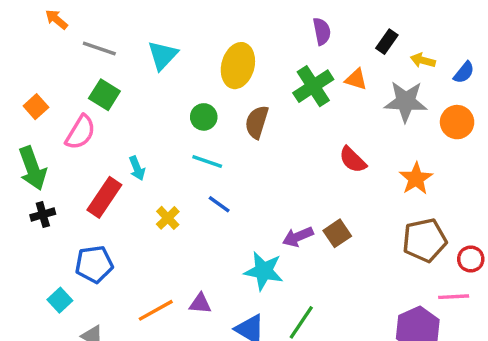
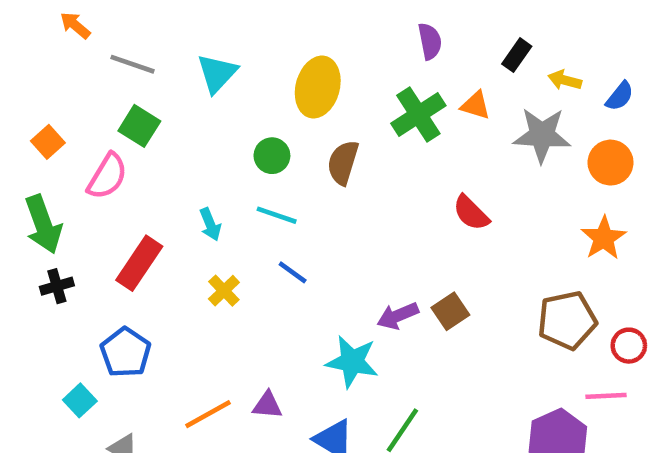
cyan arrow: (137, 168) -> (210, 224), moved
orange star: (416, 179) -> (604, 238), moved
blue pentagon: (94, 264) -> (126, 352), turned -30

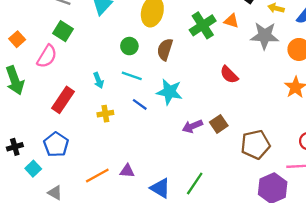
black cross: (57, 286) -> (15, 147), moved
yellow cross: (224, 291) -> (105, 114), turned 35
brown pentagon: (567, 320) -> (255, 145), moved
cyan star: (352, 362) -> (169, 92), moved

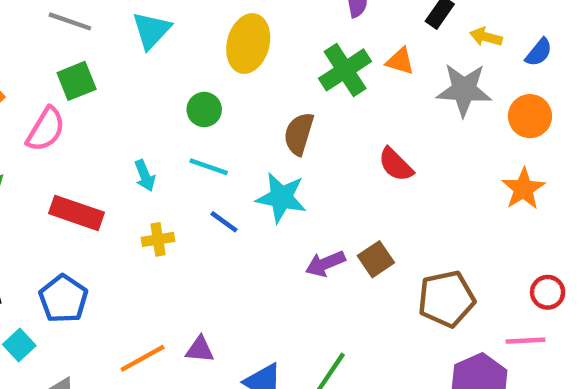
green square: (63, 31) -> (77, 81), turned 36
brown semicircle: (165, 49) -> (299, 134), moved
red rectangle: (63, 100) -> (77, 213), turned 75

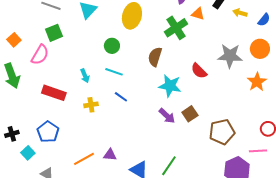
orange triangle: (400, 61) -> (198, 14), moved
gray star: (464, 90) -> (230, 56), moved
cyan star: (281, 198) -> (170, 86), moved
purple arrow: (325, 264) -> (167, 116), turned -114

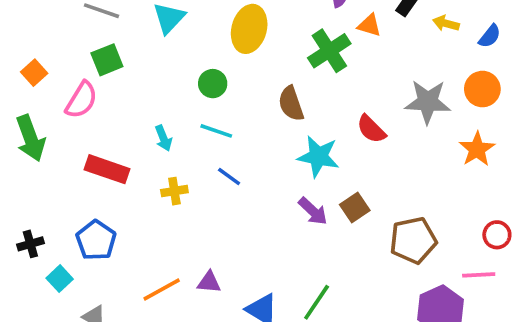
brown semicircle: (155, 57) -> (291, 104), turned -36

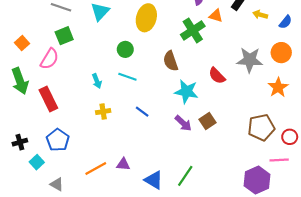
red rectangle: (107, 169) -> (48, 99), moved, turned 45
blue line: (229, 176) -> (142, 112), moved
brown pentagon: (413, 240) -> (261, 127), moved

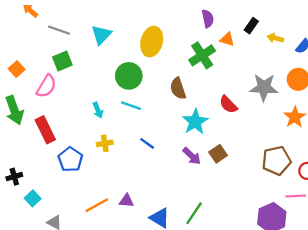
green circle: (125, 49) -> (129, 76), size x1.5
cyan star: (186, 92) -> (195, 122), turned 30
blue pentagon: (58, 140) -> (70, 159), moved

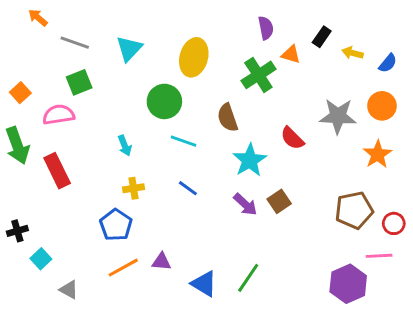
pink semicircle: (46, 86) -> (59, 115), turned -130
cyan line: (131, 106) -> (184, 141), moved
blue pentagon: (70, 159) -> (116, 225), moved

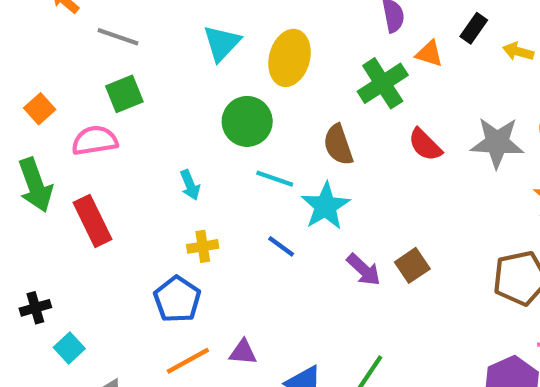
cyan triangle: (129, 49) -> (222, 43), moved
red semicircle: (292, 138) -> (425, 145), moved
cyan star: (250, 160) -> (326, 206), moved

